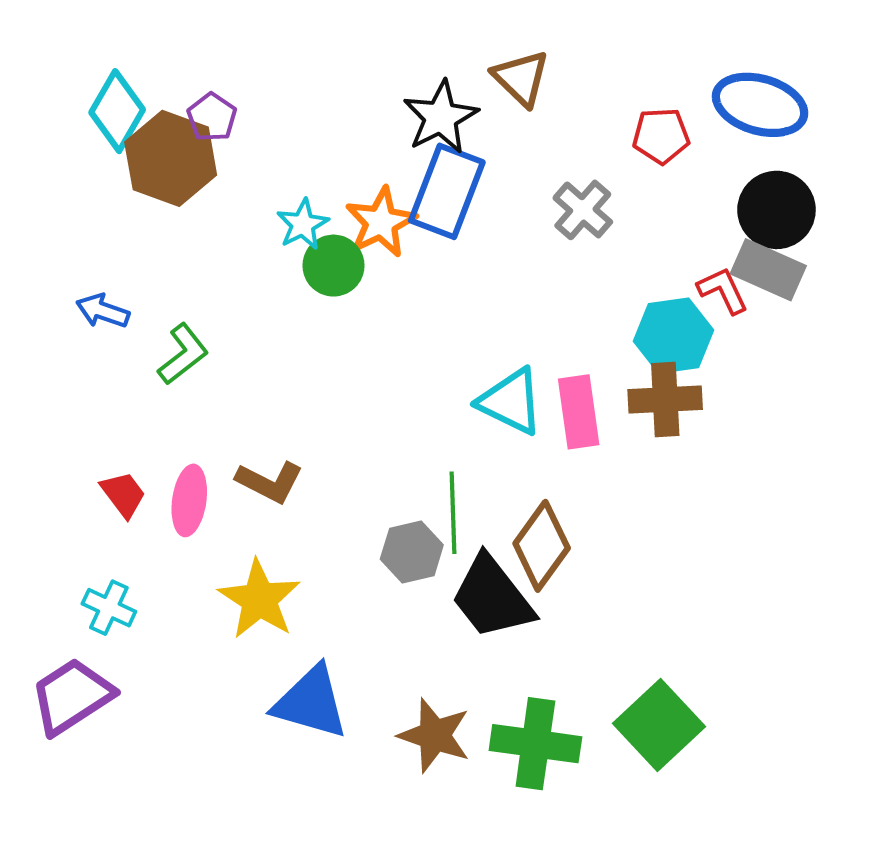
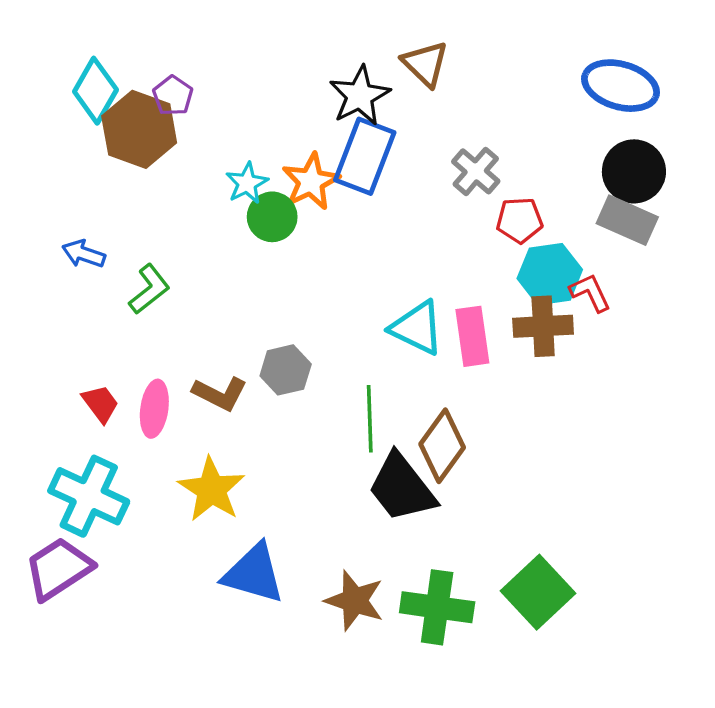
red pentagon: (661, 136) -> (520, 220), moved
red L-shape: (723, 290) -> (590, 293), moved
gray hexagon: (412, 552) -> (286, 370), moved
cyan cross: (109, 608) -> (89, 496), size x1.8

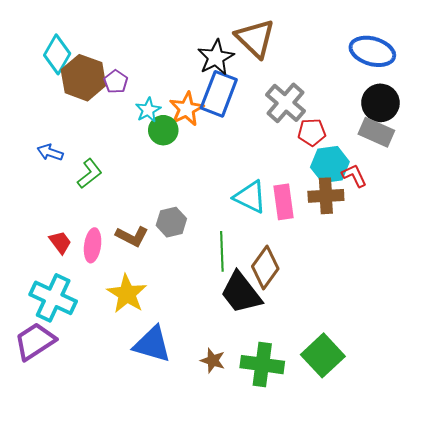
brown triangle: (425, 64) -> (255, 38), size x1.4
purple pentagon: (173, 96) -> (116, 82), moved
gray cross: (476, 171) -> (285, 103), size x1.4
brown star: (355, 601) -> (213, 360), size x0.7

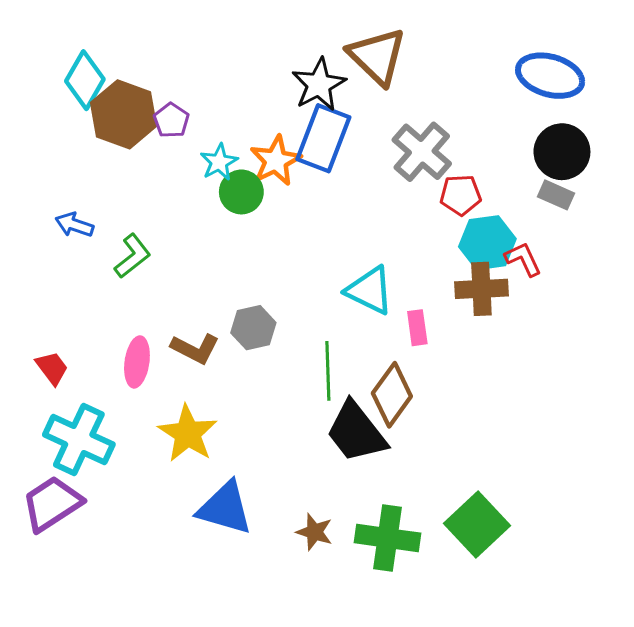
gray rectangle: (376, 132) -> (556, 195), size x0.7
pink rectangle: (283, 202) -> (417, 328), moved, size x0.7
red trapezoid: (60, 242) -> (52, 368), moved

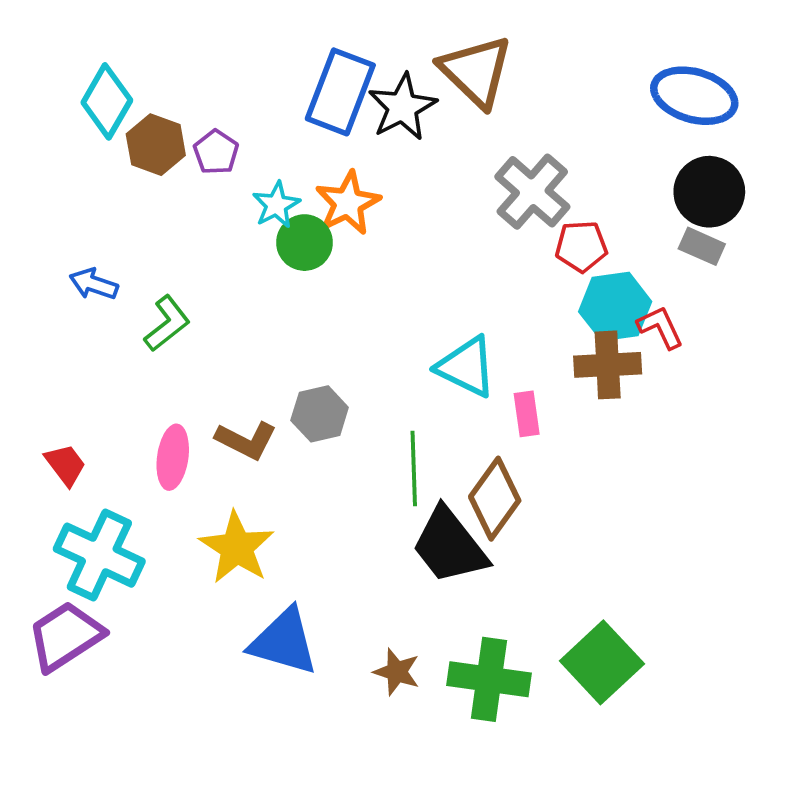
brown hexagon: (124, 114) -> (156, 145), size x0.7
blue rectangle: (323, 138) -> (340, 92), moved

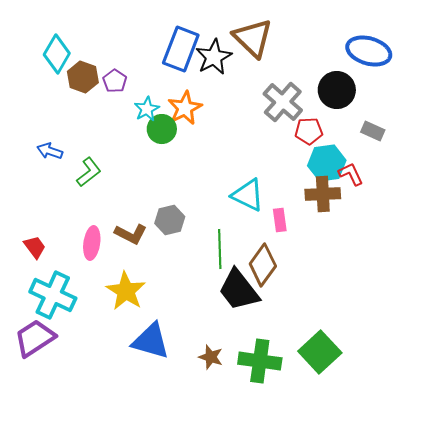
black circle: (709, 192) -> (337, 90), moved

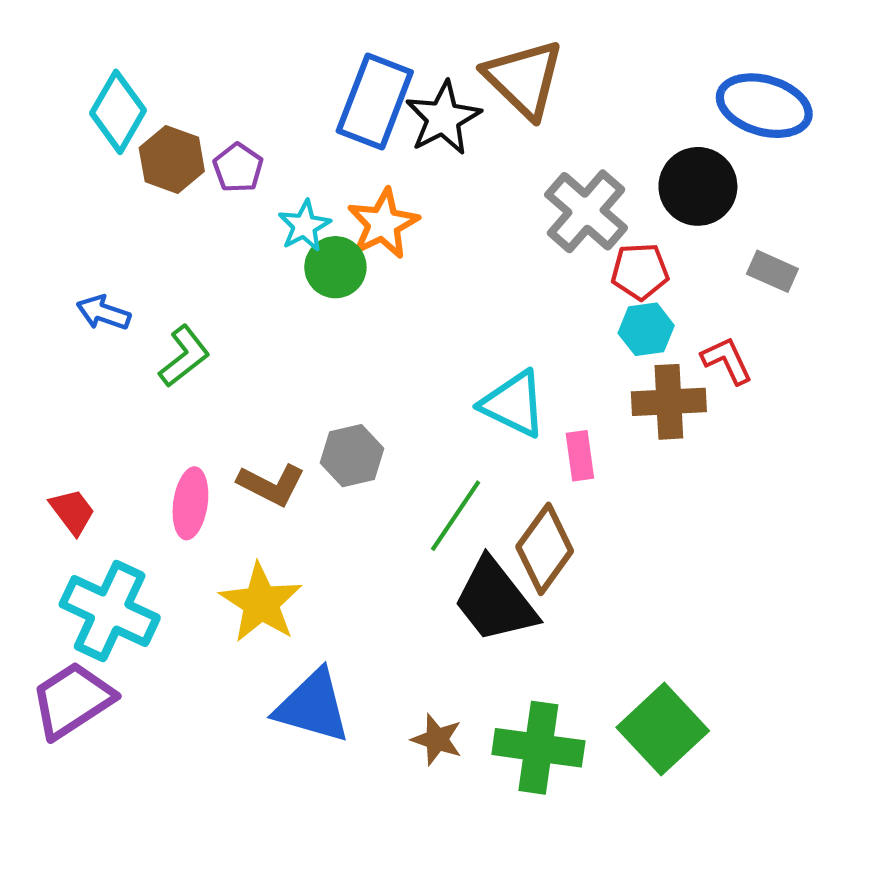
cyan hexagon: (327, 163) -> (646, 329), moved, size x0.7
green line: (220, 249) -> (456, 516), turned 36

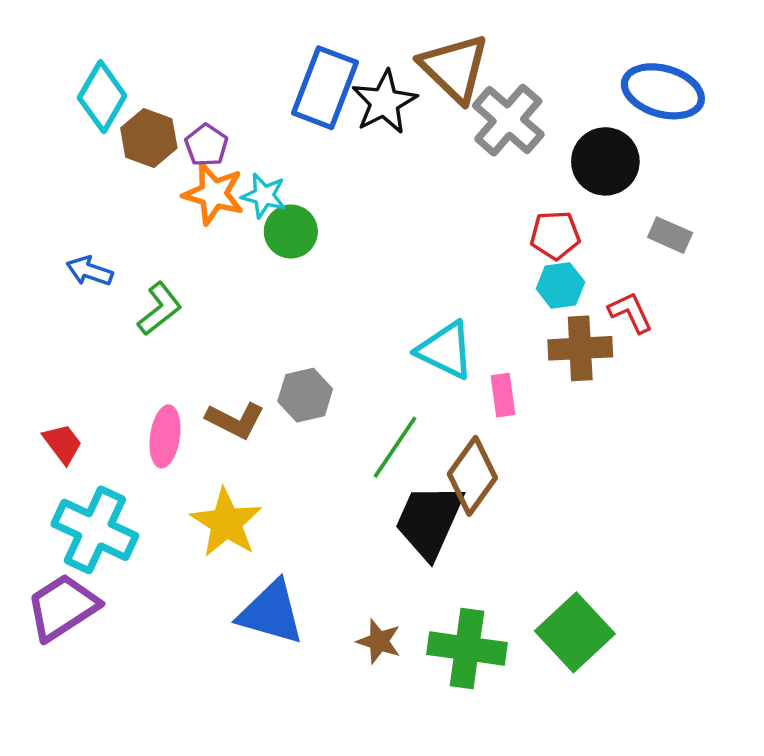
gray cross: (586, 211) -> (508, 120), moved
orange star: (383, 224) -> (214, 194), moved, turned -30
cyan star: (304, 226) -> (264, 196), turned -30
black trapezoid: (495, 601) -> (429, 521), turned 62

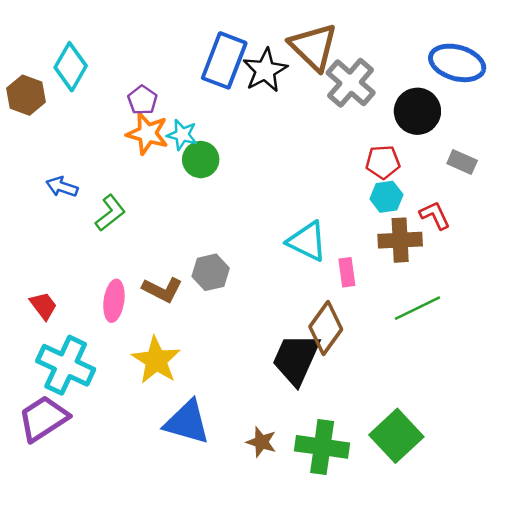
brown hexagon: (149, 138) -> (26, 95), moved
green line: (395, 447) -> (417, 308), moved, turned 30

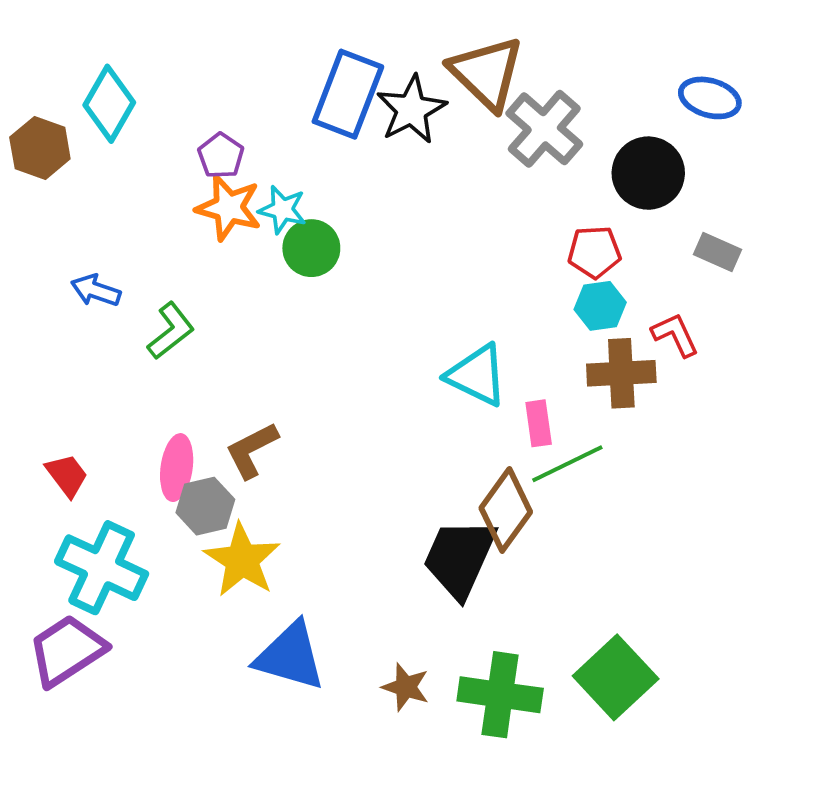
blue ellipse: (457, 63) -> (710, 98), size x0.7
gray hexagon: (211, 272) -> (205, 506), moved
brown L-shape: (162, 290) -> (252, 450), turned 126
green line: (417, 308) -> (567, 464), moved

